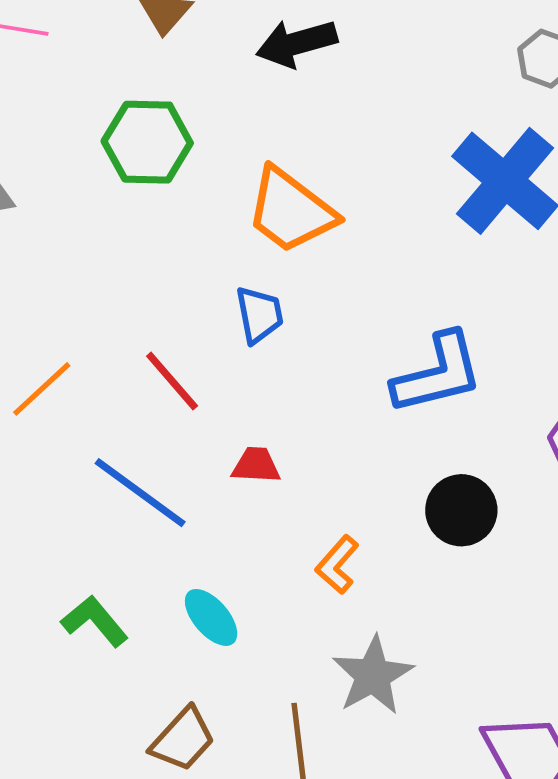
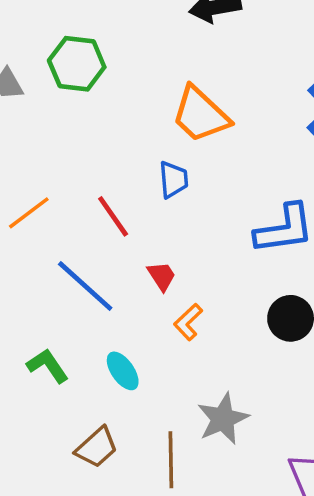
green hexagon: (147, 142) -> (77, 64), moved
red trapezoid: (256, 465) -> (162, 276), turned 48
orange L-shape: (337, 565) -> (188, 322), moved

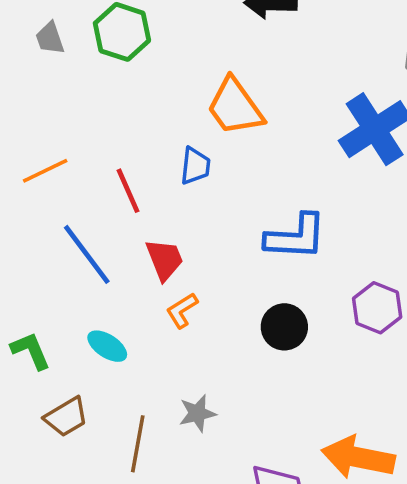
red trapezoid: (162, 276) -> (165, 259), size x1.4
green L-shape: (48, 366) -> (31, 351), moved
cyan ellipse: (123, 371) -> (107, 346), turned -33
gray star: (223, 419) -> (197, 413), size x0.7

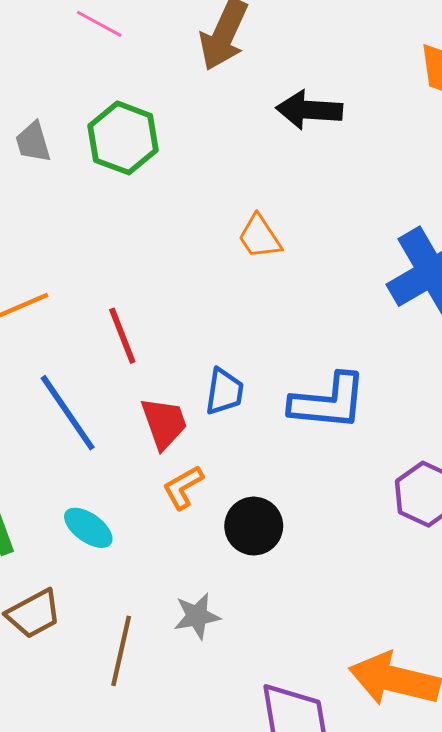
orange trapezoid: (235, 107) -> (260, 237), size x0.6
blue trapezoid: (195, 166) -> (224, 392), moved
black circle: (284, 327) -> (254, 526), moved

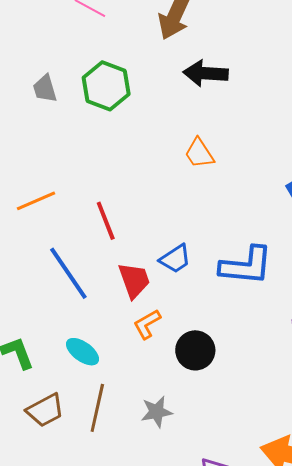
black arrow: (309, 110) -> (206, 73), moved
blue trapezoid: (224, 392) -> (175, 259), turned 48
brown line: (121, 651) -> (97, 408), moved

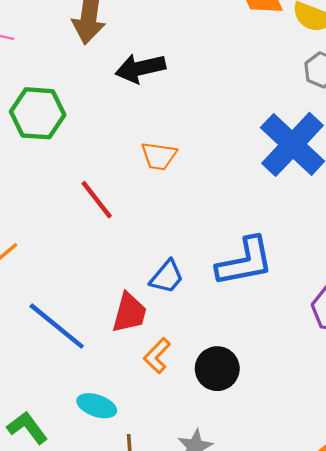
orange trapezoid: (199, 153) -> (159, 156), turned -32
red line: (106, 221) -> (97, 200), moved
red trapezoid: (134, 280) -> (129, 313), turned 51

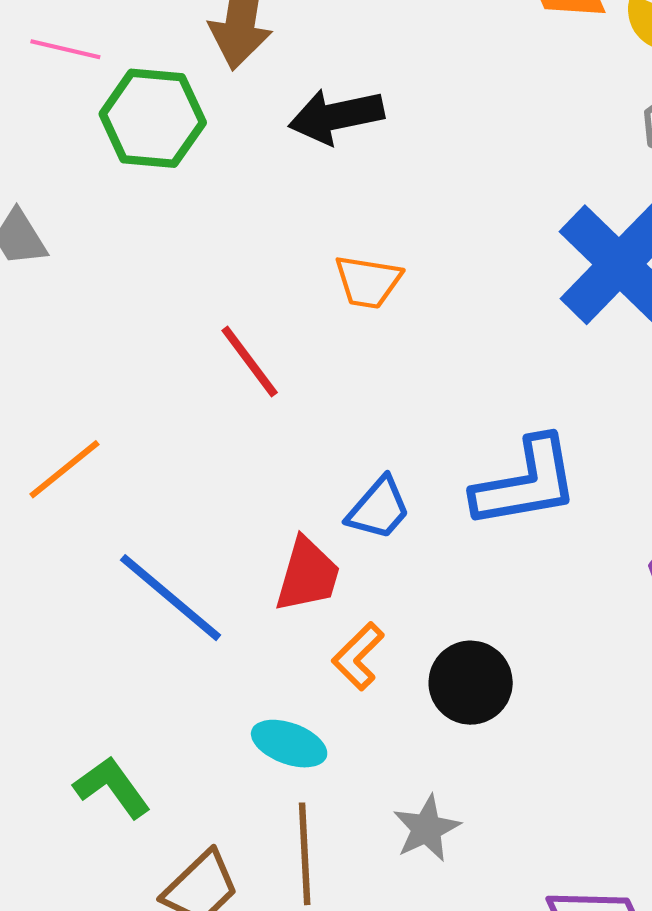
green hexagon: (38, 113) -> (153, 118), moved
cyan ellipse: (97, 406) -> (289, 744), moved

